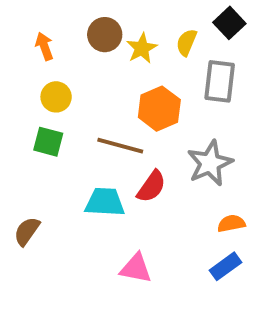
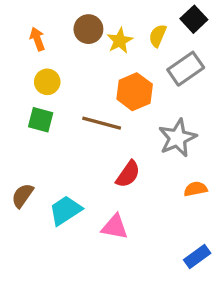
gray rectangle: (220, 81) -> (186, 69), turned 48
red semicircle: (151, 187) -> (128, 174), moved
cyan trapezoid: (105, 202) -> (65, 210), moved, turned -36
blue rectangle: (225, 266) -> (197, 257), moved

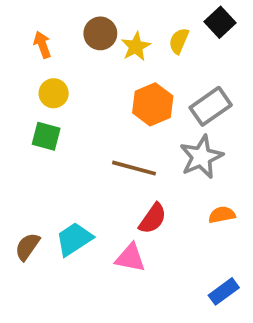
gray rectangle: (186, 69) -> (211, 106), moved
brown line: (102, 123) -> (134, 168), moved
red semicircle: (128, 174) -> (153, 219), moved
brown semicircle: (22, 196) -> (27, 247), moved

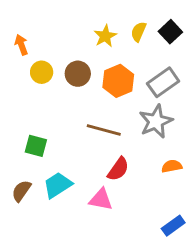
black square: (220, 22) -> (170, 32), moved
brown circle: (100, 33) -> (78, 74), moved
orange arrow: (42, 45) -> (21, 45), moved
green square: (46, 136) -> (36, 146), moved

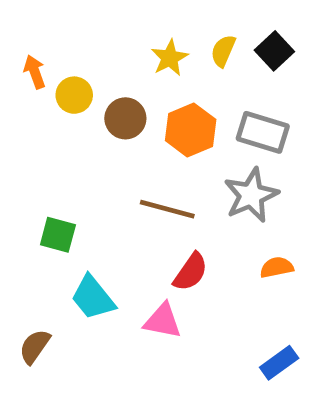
yellow circle: (42, 72) -> (74, 95), moved
gray rectangle: (163, 82) -> (263, 132), turned 52
cyan trapezoid: (58, 185) -> (93, 298), turned -96
brown semicircle: (21, 191) -> (35, 346), moved

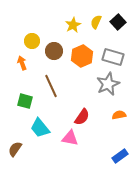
orange arrow: (35, 72) -> (22, 63), moved
brown line: (167, 209) -> (51, 86), moved, turned 50

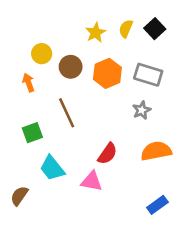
gray star: (108, 84) -> (142, 110), size x0.6
green square: (25, 101) -> (32, 133), turned -35
orange semicircle: (119, 115) -> (156, 151), size x1.6

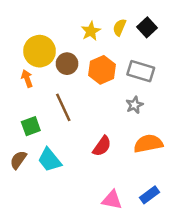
yellow circle: (42, 54) -> (40, 51), size x1.6
pink triangle: (92, 181) -> (112, 200), moved
brown semicircle: (19, 196) -> (18, 160), moved

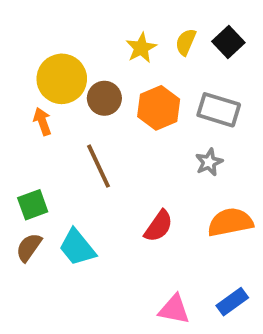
green square: (31, 126) -> (33, 205), moved

